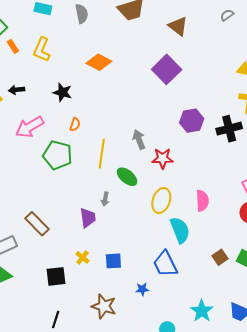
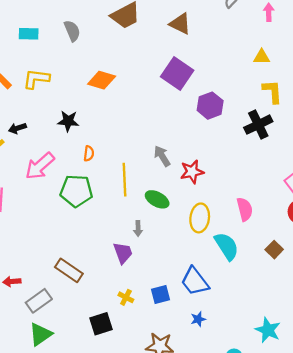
yellow L-shape: (42, 50) -> (36, 79), turned 85
purple hexagon: (192, 121) -> (210, 106), moved
brown square: (220, 257) -> (274, 250), moved
blue trapezoid: (165, 264) -> (195, 281), moved

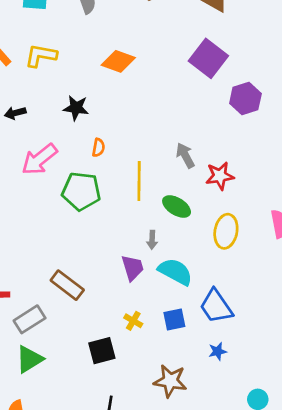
cyan semicircle: (227, 246) -> (175, 272), moved, turned -32

